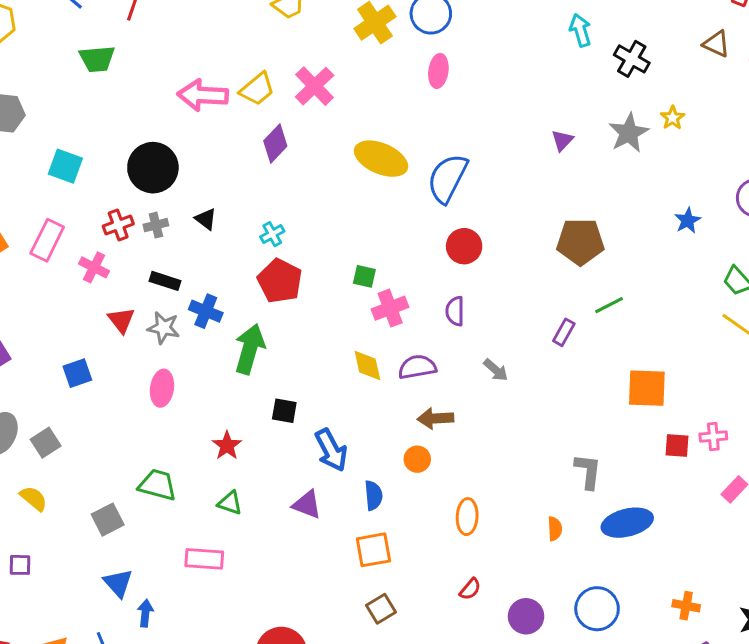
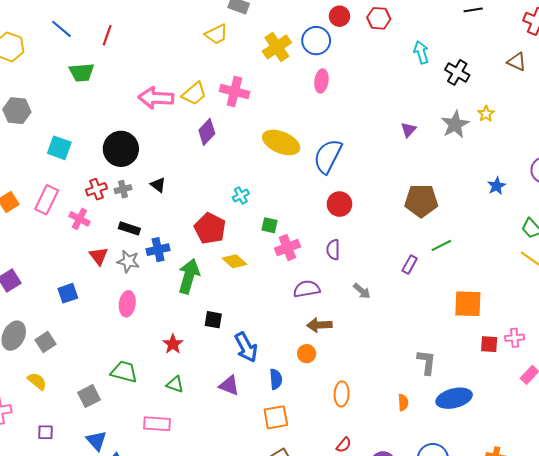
pink cross: (315, 86) -> (234, 92), turned -32
cyan cross: (272, 234) -> (241, 196), moved
blue cross: (206, 311) -> (158, 250), turned -35
yellow diamond: (367, 366) -> (234, 261), moved, turned -35
purple square: (20, 565) -> (46, 432), moved

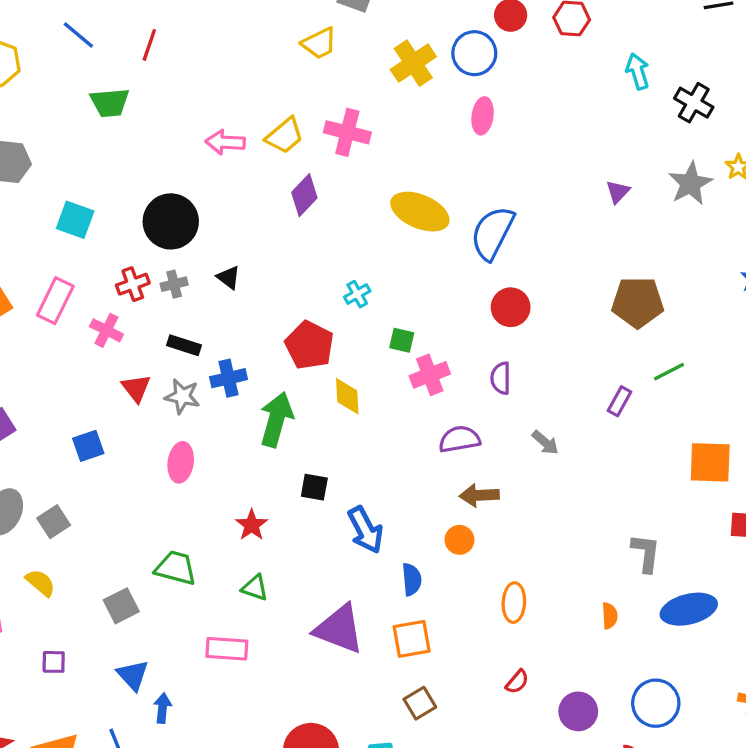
pink arrow: (156, 98) -> (225, 142), size x0.7
yellow diamond: (234, 261) -> (347, 396), turned 45
purple triangle: (229, 385) -> (339, 629), moved, size x1.6

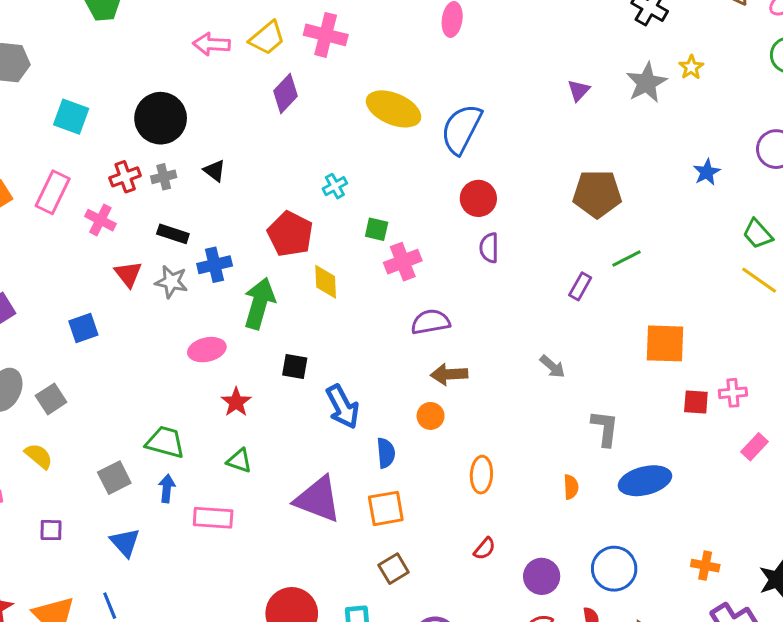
purple semicircle: (501, 378) -> (489, 248), moved
gray arrow: (545, 443) -> (552, 367), moved
pink ellipse: (181, 462) -> (207, 350), moved, turned 69
blue arrow: (163, 708) -> (167, 488), moved

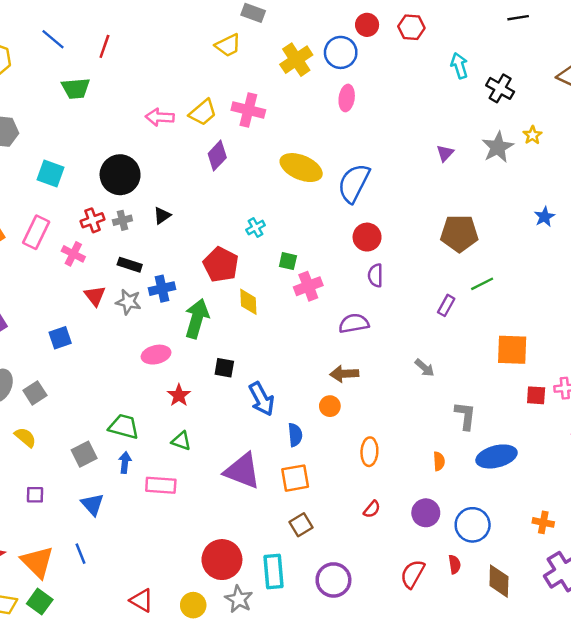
black triangle: (215, 171) -> (162, 215), turned 48
purple semicircle: (431, 322) -> (354, 323), moved
purple circle: (542, 576) -> (426, 513), moved

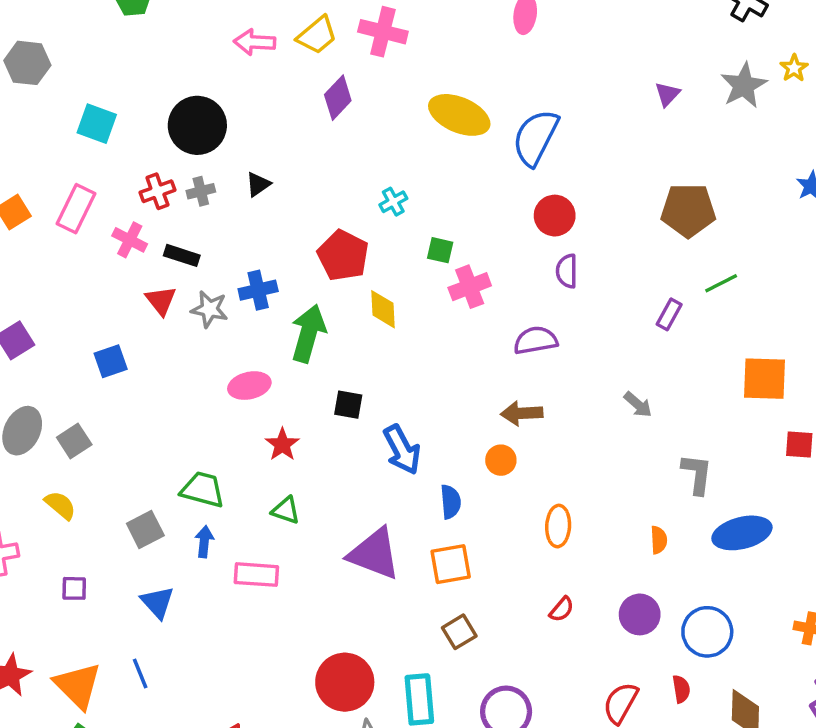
black rectangle: (130, 265) -> (182, 255), moved

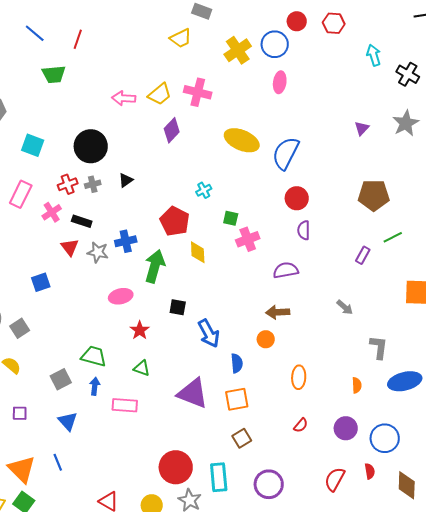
pink cross: (130, 240) -> (52, 212), turned 30

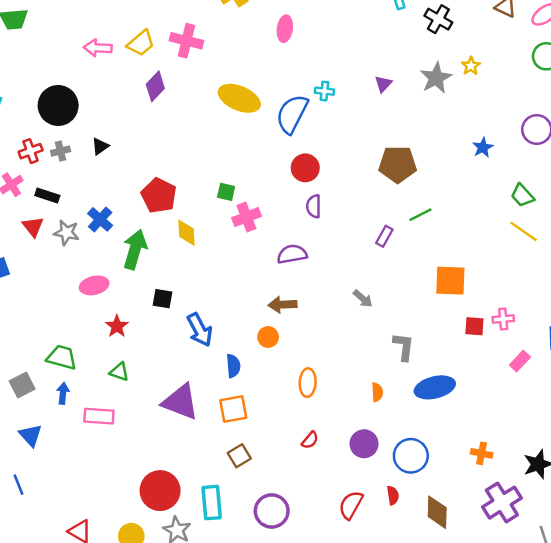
cyan cross: (204, 190) -> (324, 91), moved, turned 35
blue cross: (126, 241) -> (100, 219), turned -35

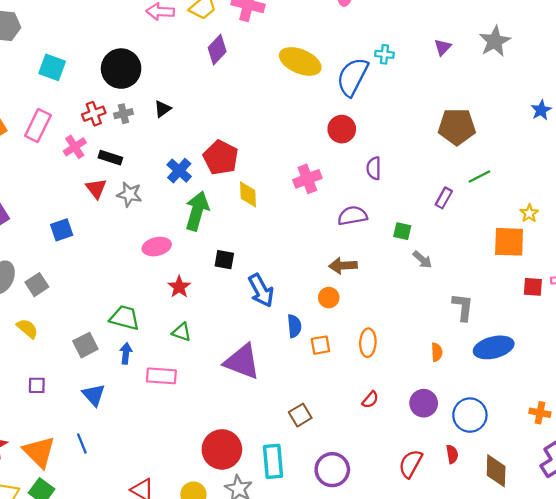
yellow star: (471, 66) -> (529, 213), moved
red circle: (305, 168) -> (342, 129), moved
green square: (226, 192) -> (402, 231), moved
blue cross: (100, 219) -> (179, 171), moved
orange square: (233, 409) -> (320, 345), moved, size x0.7

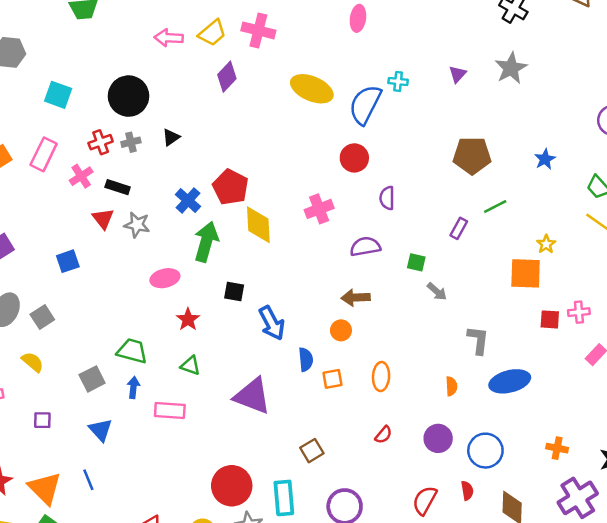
blue star: (541, 110) -> (545, 159), moved
yellow diamond: (248, 194) -> (258, 225), size x1.4

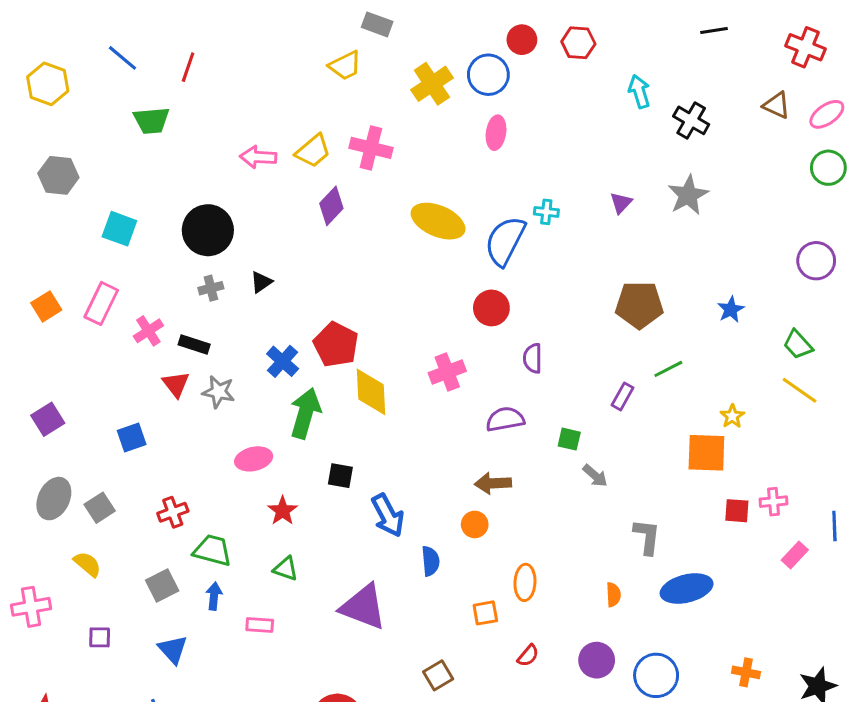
red cross: (101, 142) -> (173, 512), moved
orange square: (332, 379) -> (485, 613), moved
pink rectangle: (170, 410) -> (260, 625), size x0.7

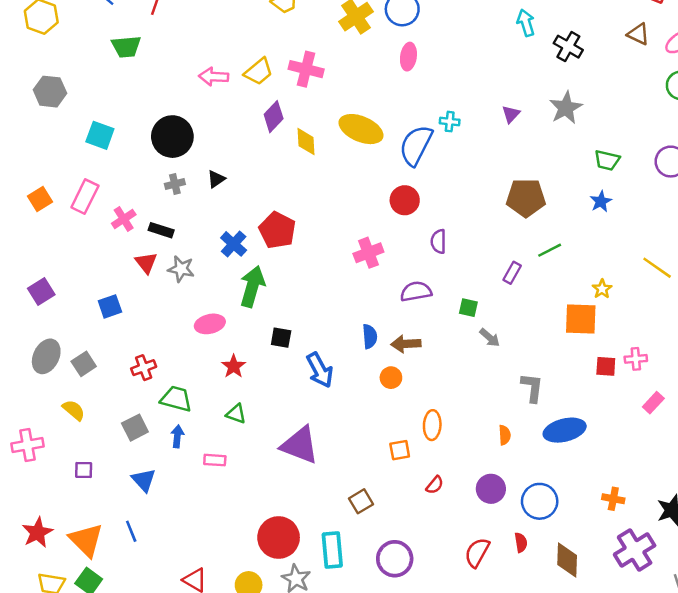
green trapezoid: (798, 345) -> (607, 160), moved, turned -35
yellow diamond: (371, 392) -> (306, 142), moved, size x0.7
blue semicircle: (430, 561) -> (370, 336), moved

